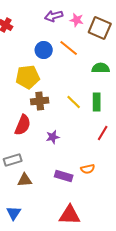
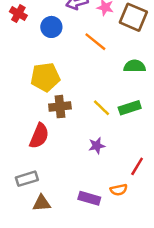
blue circle: (44, 50) -> (51, 27), moved
green rectangle: (97, 102) -> (130, 108), turned 72
red line: (103, 133) -> (137, 166), moved
purple star: (53, 137) -> (97, 146), moved

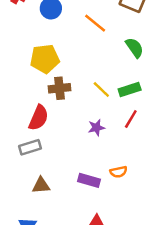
green semicircle: (135, 66) -> (134, 48), turned 55
red line: (137, 166) -> (131, 119), moved
gray rectangle: (27, 179) -> (30, 147), moved

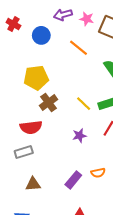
brown cross: (59, 88) -> (49, 103), turned -30
red semicircle: (39, 118) -> (31, 127), turned 60
purple rectangle: (89, 180) -> (73, 180), turned -66

